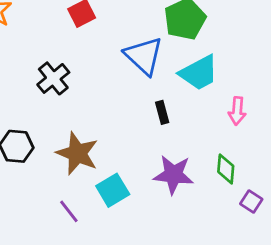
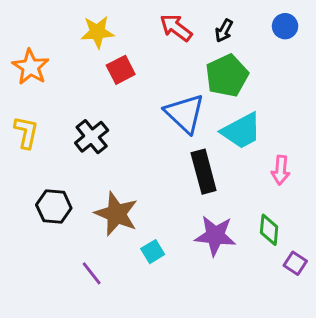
black rectangle: (162, 112) -> (204, 172), size x1.8
cyan square: (113, 190) -> (153, 252), size x0.7
purple line: (69, 211) -> (92, 273), moved

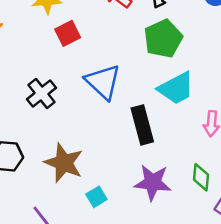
blue triangle: (185, 113) -> (103, 82), moved

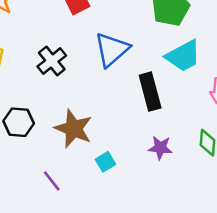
blue triangle: (103, 82) -> (112, 49), turned 36
purple star: (153, 182) -> (160, 148), size x0.7

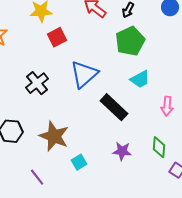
cyan trapezoid: (183, 56) -> (140, 79), size x0.7
black rectangle: (150, 92) -> (114, 107), turned -32

